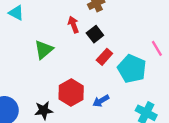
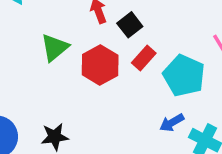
red hexagon: (71, 93) -> (100, 65), moved
blue arrow: (101, 101) -> (172, 123), moved

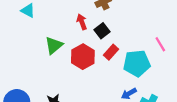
cyan pentagon: (184, 76) -> (137, 63), turned -30

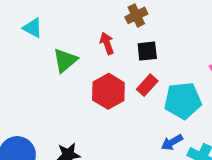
black square: (102, 31) -> (147, 51), moved, turned 32
green triangle: (54, 45) -> (65, 60), moved

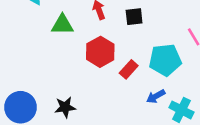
green triangle: (65, 60) -> (62, 25), turned 40
red rectangle: (147, 85) -> (129, 69), moved

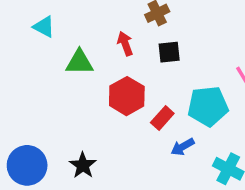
blue arrow: (156, 96) -> (183, 147), moved
black star: (65, 107) -> (83, 165), turned -30

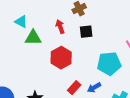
cyan triangle: (44, 27) -> (21, 22), moved
red rectangle: (162, 118) -> (74, 88), moved

